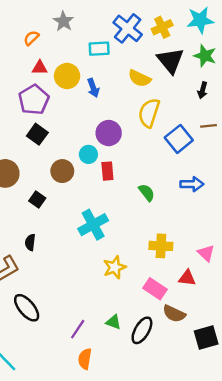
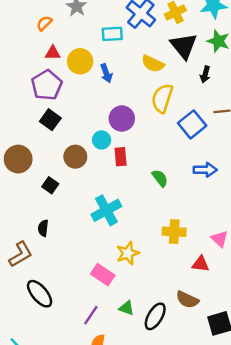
black arrow: (203, 90) -> (205, 74), moved
pink rectangle: (155, 289) -> (103, 275), moved

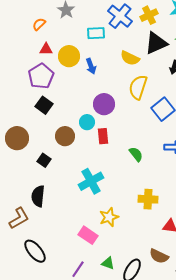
black triangle: (184, 46) -> (156, 43), turned 45
black semicircle: (43, 228) -> (38, 196), size x1.5

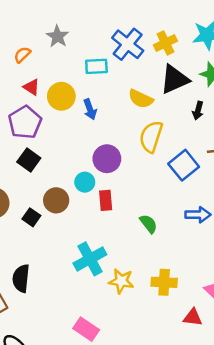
red triangle: (46, 49) -> (31, 87), turned 32
black square: (44, 160) -> (31, 217), moved
yellow star: (109, 217) -> (121, 281), moved, turned 30

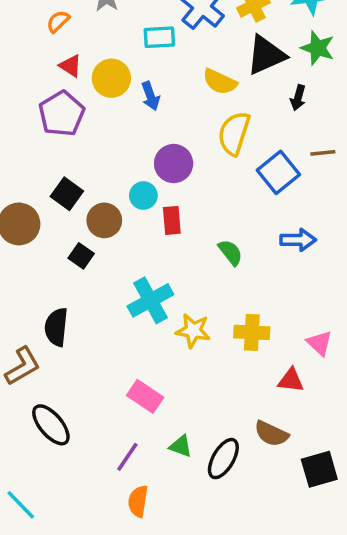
black square: (29, 160) -> (67, 194), moved
black square: (31, 217) -> (81, 256), moved

